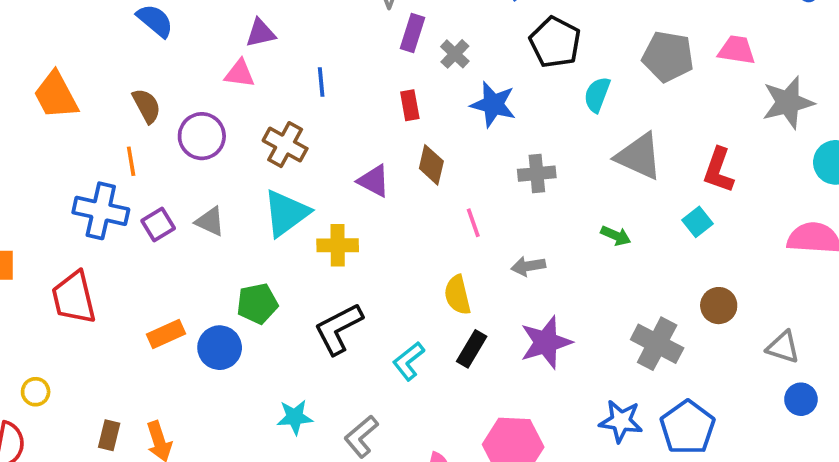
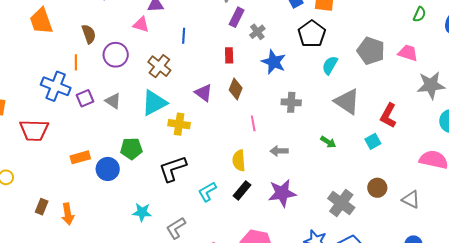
red trapezoid: (74, 298) -> (34, 130), turned -84
gray triangle: (783, 347) -> (411, 199), moved

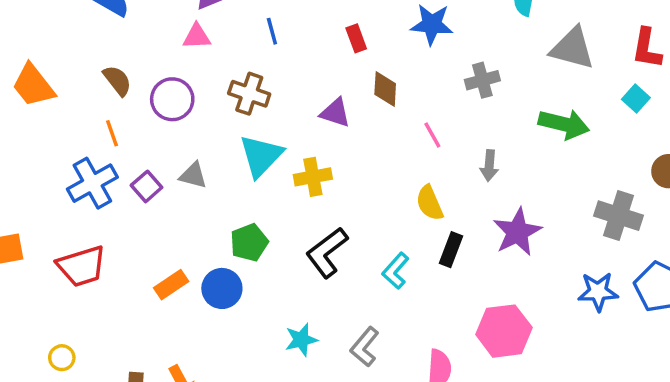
blue cross: (56, 86) -> (92, 183), turned -32
green arrow: (328, 142) -> (564, 124), size x1.8
gray arrow: (279, 151) -> (489, 166), turned -66

